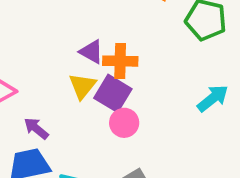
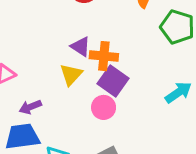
purple square: (113, 93) -> (113, 81), moved
purple arrow: (36, 128) -> (30, 107), turned -65

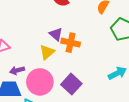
purple square: (113, 81) -> (71, 84), moved
pink circle: (104, 107) -> (40, 82), moved, size x1.6

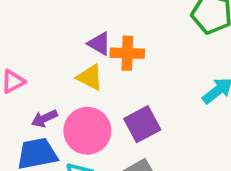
yellow triangle: (47, 52) -> (90, 77), turned -42
purple square: (71, 84) -> (142, 124), turned 30

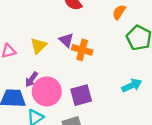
yellow triangle: (90, 77) -> (39, 46), moved, turned 36
purple arrow: (44, 118) -> (31, 79), moved, turned -42

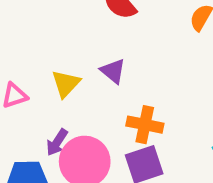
orange cross: (82, 50) -> (145, 125), moved

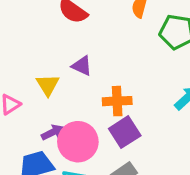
purple arrow: (57, 142) -> (53, 132), turned -135

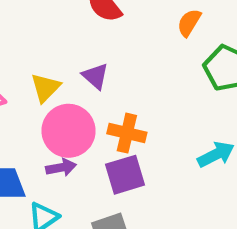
purple arrow: (53, 132) -> (61, 167), moved
pink circle: (78, 142) -> (69, 131), moved

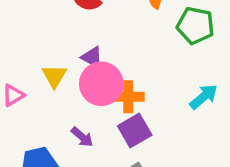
pink circle: (69, 131) -> (101, 84), moved
purple arrow: (61, 167) -> (82, 137), turned 65

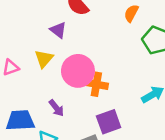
purple triangle: (92, 57) -> (58, 30), moved
purple square: (135, 130) -> (109, 122), moved

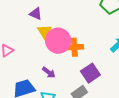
yellow triangle: (44, 59) -> (45, 32), moved

